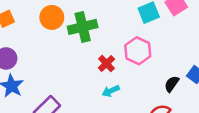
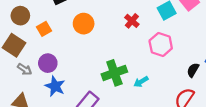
green cross: (83, 27) -> (114, 73), moved
red cross: (106, 64) -> (132, 21), moved

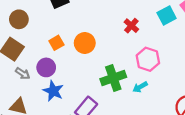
orange circle: (84, 24) -> (85, 43), moved
orange square: (44, 29) -> (56, 43), moved
pink hexagon: (161, 45) -> (148, 59), moved

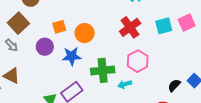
red cross: (131, 26) -> (130, 27), size x1.5
gray arrow: (23, 73) -> (12, 45), moved
blue star: (53, 91) -> (72, 56), moved, turned 30

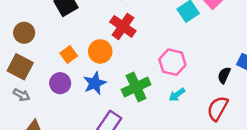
red cross: (130, 27) -> (123, 26), moved
cyan arrow: (125, 84) -> (177, 95), moved

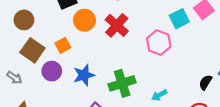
orange circle: (100, 51) -> (84, 20), moved
pink hexagon: (172, 62) -> (159, 43), moved
brown square: (20, 67) -> (32, 50), moved

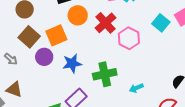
cyan square: (179, 19) -> (161, 23), turned -30
pink hexagon: (159, 43) -> (129, 38), moved
orange square: (63, 45) -> (56, 35), size x1.5

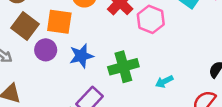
orange square: (56, 35) -> (59, 22), turned 35

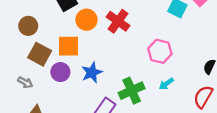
pink hexagon: (151, 19) -> (160, 51), moved
green cross: (123, 67) -> (132, 91), moved

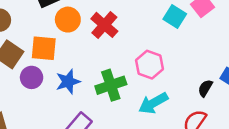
cyan arrow: (166, 84) -> (153, 103), size x1.6
green cross: (132, 91) -> (111, 85), moved

